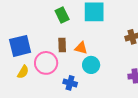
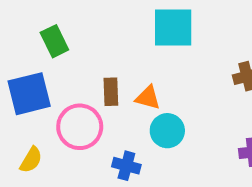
green rectangle: (62, 15) -> (54, 41), moved
yellow semicircle: (23, 72) -> (31, 160), moved

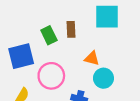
green rectangle: (54, 41) -> (49, 35), moved
brown rectangle: (111, 92) -> (71, 29), moved

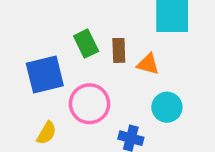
brown rectangle: (71, 29) -> (119, 50), moved
orange triangle: (92, 58) -> (148, 64), moved

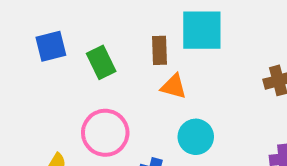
brown rectangle: (119, 50) -> (160, 50), moved
blue square: (45, 75) -> (51, 46), moved, size x0.7

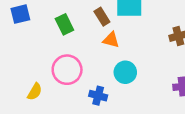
blue square: (51, 46) -> (20, 14), moved
brown rectangle: (160, 50) -> (102, 17), turned -30

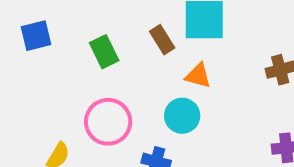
orange triangle: (111, 40) -> (198, 76), moved
cyan circle: (125, 72) -> (182, 116), moved

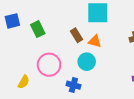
brown rectangle: (162, 40) -> (76, 35), moved
green rectangle: (104, 52) -> (38, 29), moved

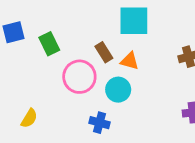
pink circle: (49, 65) -> (79, 77), moved

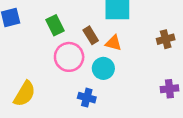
green rectangle: (49, 44) -> (55, 25), moved
yellow semicircle: (29, 118) -> (25, 94), size x1.5

